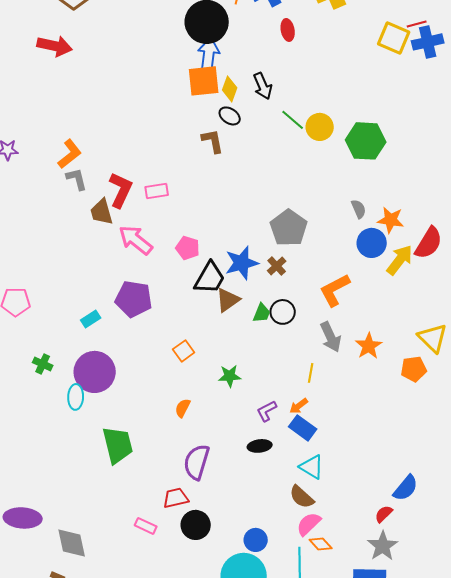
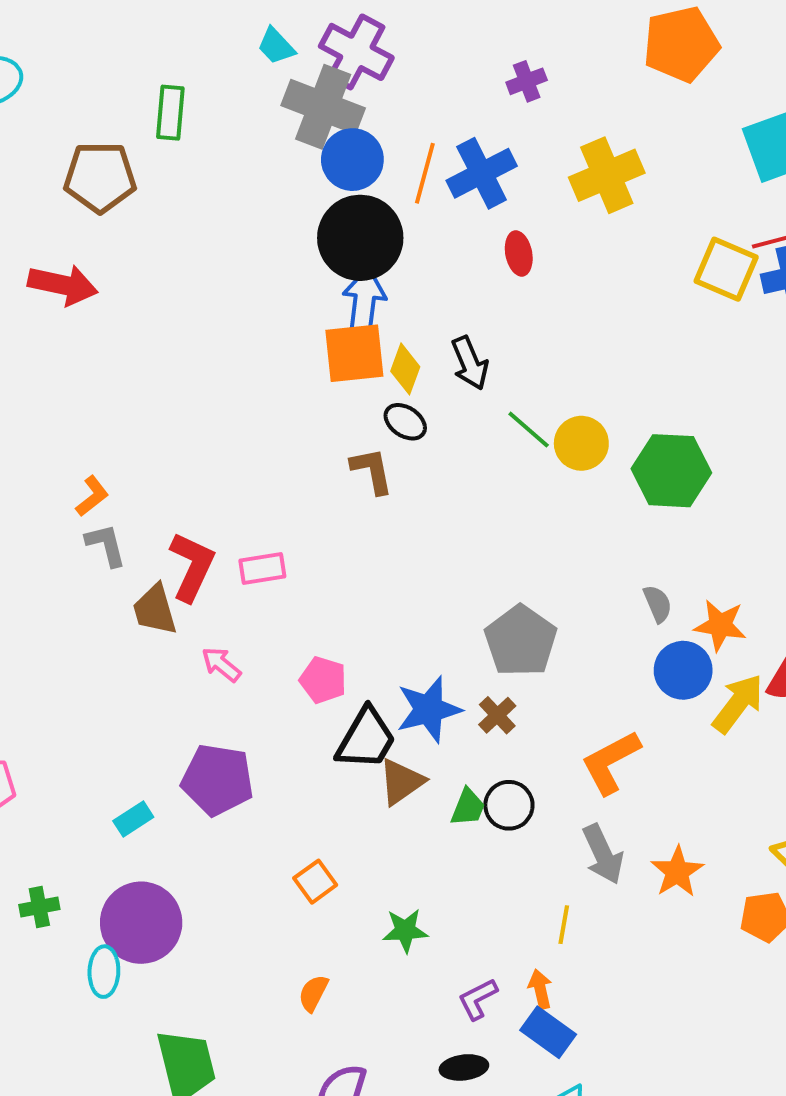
orange L-shape: (70, 154) -> (92, 496), size x0.7
pink arrow: (136, 240) -> (221, 664), size x0.6
green cross: (43, 364) -> (39, 907), turned -36
orange arrow: (299, 406) -> (540, 989), turned 114

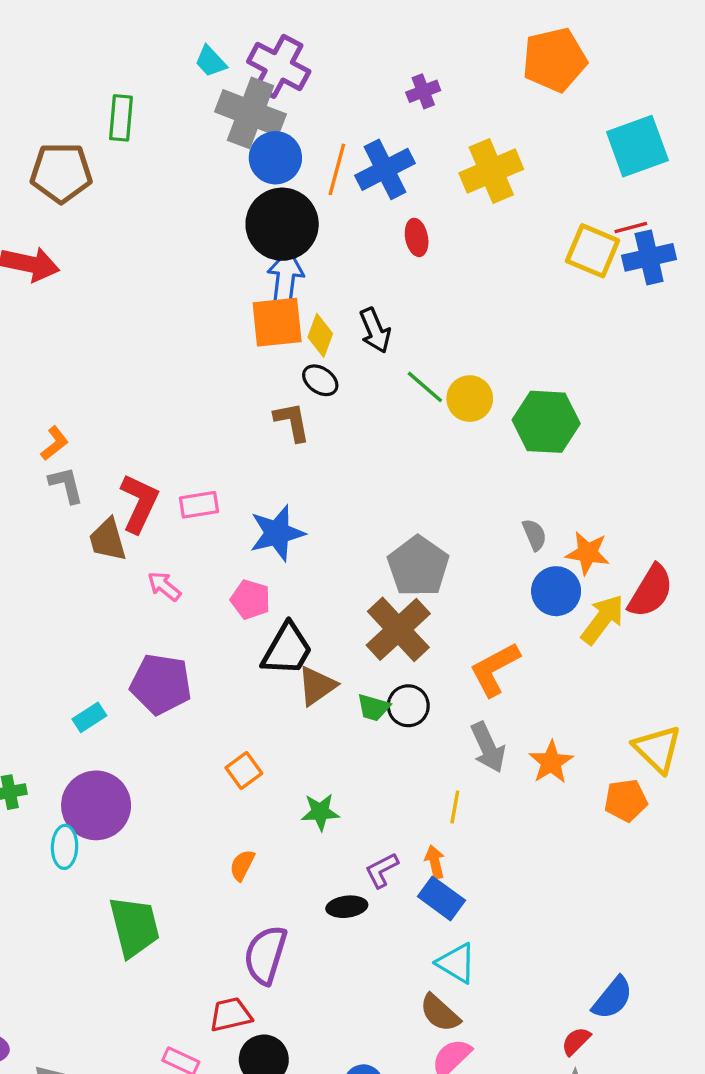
blue star: (429, 709) -> (277, 533), moved
brown cross: (497, 715) -> (398, 629), size x2.0
green trapezoid: (468, 807) -> (373, 707), turned 84
black ellipse: (464, 1067) -> (347, 907), moved

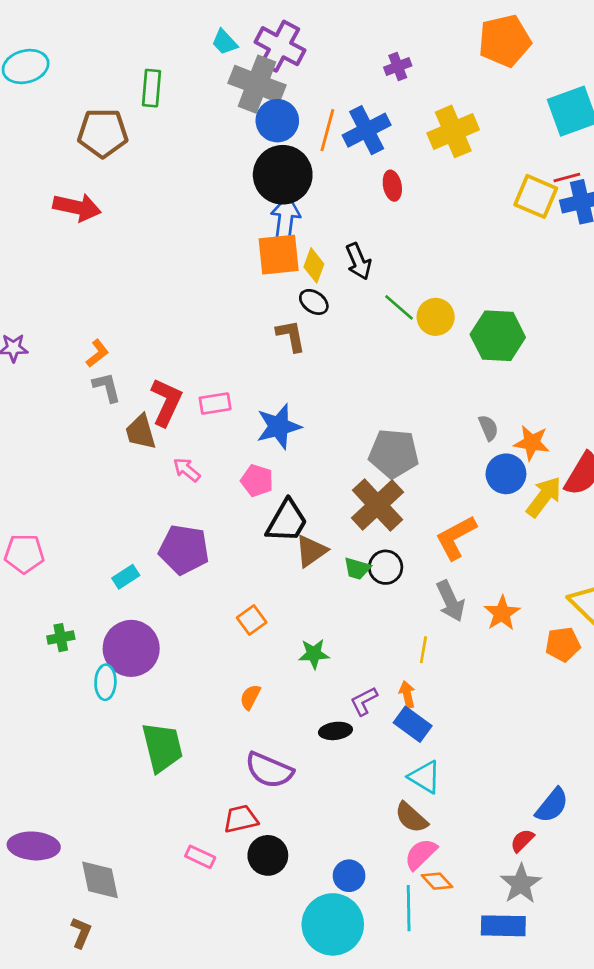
gray pentagon: (418, 566) -> (394, 454), turned -30
purple semicircle: (265, 955) -> (269, 770), turned -84

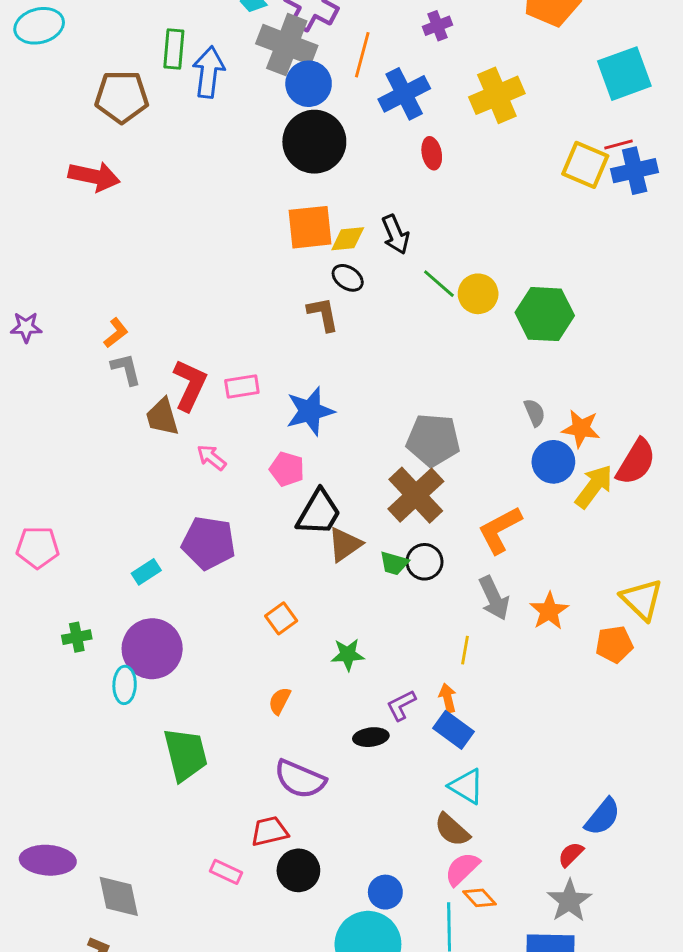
orange line: (327, 130) -> (362, 55), moved
blue arrow: (285, 219) -> (209, 72), moved
yellow diamond: (314, 265) -> (348, 239), turned 64

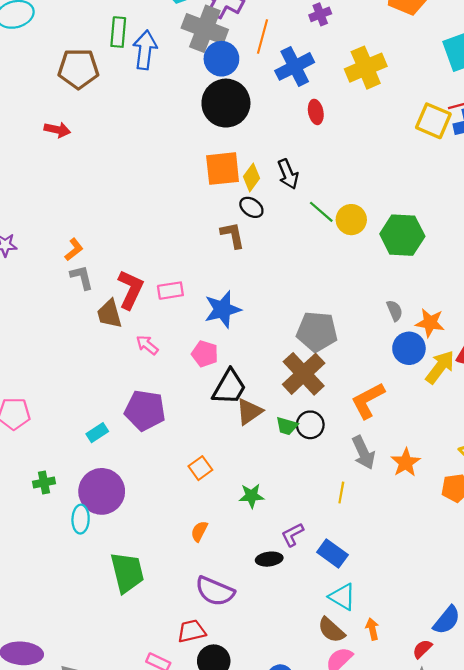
red arrow: (94, 176) -> (57, 130), size x0.7
yellow diamond: (348, 239) -> (251, 177), turned -48
orange arrow: (448, 698) -> (372, 629), moved

